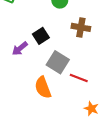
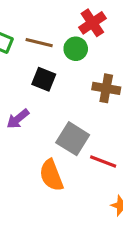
black square: (41, 36) -> (44, 79), moved, turned -35

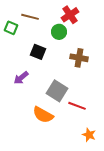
brown line: (39, 43) -> (30, 17), moved
orange semicircle: (51, 175) -> (43, 115), turned -40

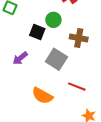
green circle: (59, 32) -> (53, 20), moved
gray square: (57, 91) -> (56, 59), moved

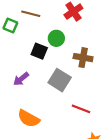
orange semicircle: (42, 96) -> (29, 119), moved

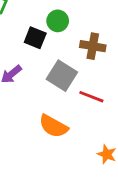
red line: (81, 109) -> (91, 97), moved
orange semicircle: (29, 119) -> (53, 126), moved

